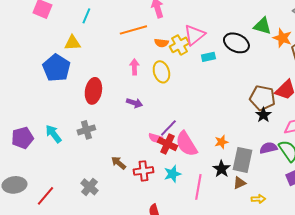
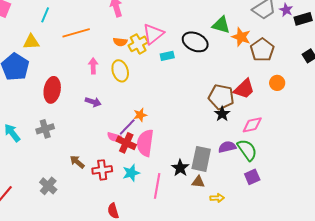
orange line: (133, 30) -> (76, 33), moved
orange star: (221, 142) -> (140, 115), moved
pink semicircle: (186, 144) -> (145, 143), turned 40
brown triangle: (239, 183) -> (198, 182), turned 32

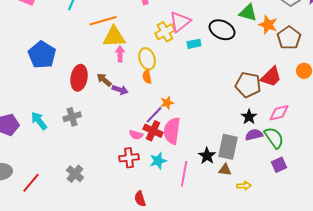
yellow triangle: (31, 42) -> (114, 37), moved, size x1.4
orange semicircle: (120, 42) -> (147, 77), moved, turned 72
black star: (222, 114) -> (249, 117), moved
pink semicircle: (114, 137) -> (136, 135), moved
brown arrow: (77, 162) -> (104, 80), moved

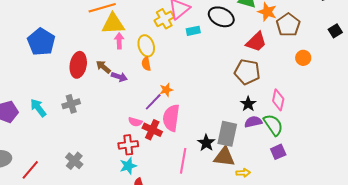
red trapezoid: (271, 77) -> (256, 42), moved
pink diamond: (279, 113) -> (278, 100), turned -65
red cross: (153, 131) -> (152, 130), moved
cyan star: (158, 161) -> (128, 166), moved
brown triangle: (225, 170) -> (224, 157), size x1.6

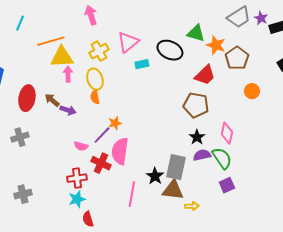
yellow cross: (164, 19) -> (99, 51), moved
pink semicircle: (135, 122) -> (81, 146), moved
gray cross: (74, 161) -> (23, 194), turned 36

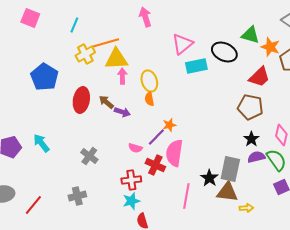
yellow cross: (99, 51) -> (85, 54), moved
cyan rectangle: (142, 64) -> (196, 66), size x1.5
gray cross: (20, 137) -> (89, 156), moved, turned -36

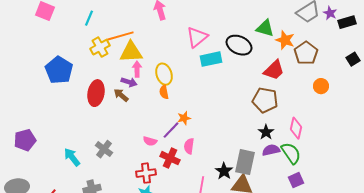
purple arrow: (122, 112) -> (129, 82), moved
cyan arrow: (41, 143) -> (72, 157), moved
pink semicircle: (174, 153) -> (189, 146), size x0.6

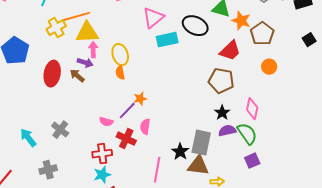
orange circle: (321, 86) -> (269, 67), moved

